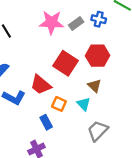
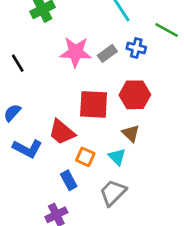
red square: (65, 63) -> (94, 104), turned -30
gray trapezoid: (98, 131) -> (113, 193), moved

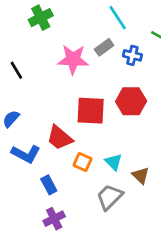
gray rectangle: (107, 53) -> (104, 47), moved
brown triangle: (131, 133) -> (141, 175), moved
blue rectangle: (69, 180) -> (49, 185), moved

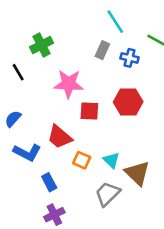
green cross: (41, 18) -> (41, 45), moved
gray rectangle: (104, 47) -> (102, 50), turned -30
pink star: (73, 59) -> (69, 84), moved
red square: (91, 111) -> (89, 111), size x0.7
brown triangle: (141, 175) -> (137, 173), size x1.5

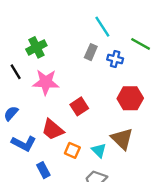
pink star: (69, 84) -> (46, 82), moved
red hexagon: (128, 102) -> (130, 98), moved
red square: (89, 111) -> (79, 106), turned -36
brown triangle: (137, 173) -> (122, 139), moved

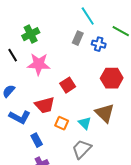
red trapezoid: (53, 130) -> (45, 105), turned -55

